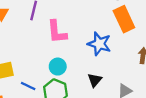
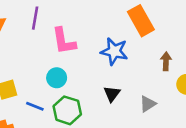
cyan circle: (58, 67) -> (57, 78), moved

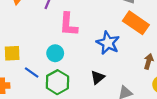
orange rectangle: (141, 21) -> (136, 23), turned -40

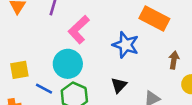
pink L-shape: (68, 24) -> (79, 30), turned 50
cyan circle: (55, 53) -> (68, 64), size x1.5

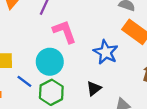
pink L-shape: (79, 30) -> (65, 32), turned 104

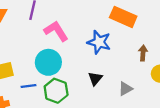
blue line: (24, 81) -> (28, 86), turned -32

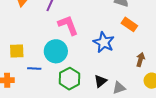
orange rectangle: (123, 17) -> (129, 24), size x0.7
black triangle: (95, 79) -> (100, 81), moved
green hexagon: (56, 91) -> (70, 79), moved

